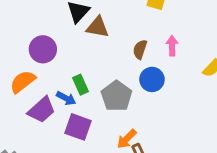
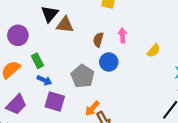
purple circle: (43, 49) -> (18, 35), moved
green rectangle: (81, 85) -> (37, 61), moved
purple trapezoid: (42, 110) -> (16, 105), moved

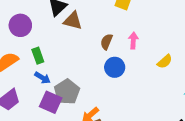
gray pentagon: (83, 76) -> (67, 92), moved

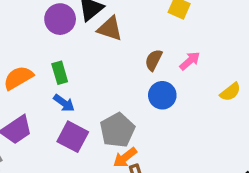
purple circle: (20, 25) -> (60, 19), moved
pink arrow: (133, 40) -> (190, 61), turned 42
gray pentagon: (67, 92) -> (117, 130), moved

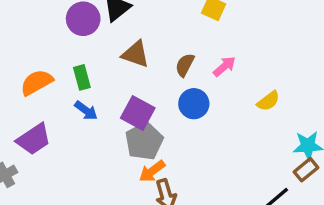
brown triangle: (110, 29) -> (136, 54), moved
purple square: (73, 137) -> (138, 113), moved

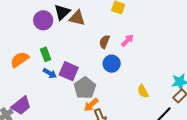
brown triangle: (136, 54) -> (77, 18), moved
yellow semicircle: (268, 101) -> (143, 91), moved, turned 104
purple square: (138, 113) -> (69, 71), moved
purple trapezoid: (34, 139) -> (21, 106), moved

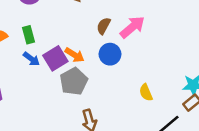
pink arrow: (127, 40) -> (132, 27), size x1.5
purple square: (69, 71) -> (55, 58), turned 30
orange arrow: (91, 105) -> (75, 55), moved, turned -112

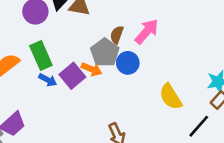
green rectangle: (28, 35) -> (41, 56), size x1.5
gray pentagon: (74, 81) -> (105, 53), moved
yellow semicircle: (146, 92) -> (171, 97), size x1.5

